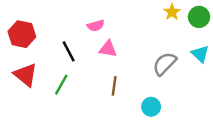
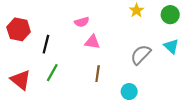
yellow star: (172, 12) -> (137, 10), moved
black line: (69, 51) -> (46, 44), moved, turned 42
red triangle: (26, 75) -> (21, 80), moved

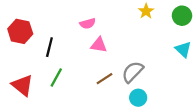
gray semicircle: (141, 55) -> (133, 72), moved
brown line: (98, 74) -> (104, 79), turned 49

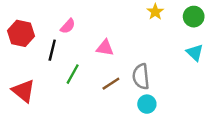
pink semicircle: (88, 24) -> (68, 26), moved, turned -32
gray semicircle: (133, 72) -> (141, 76), turned -50
green line: (56, 77) -> (73, 74), moved

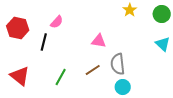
pink triangle: (105, 48) -> (99, 41), moved
green line: (73, 74) -> (61, 77), moved

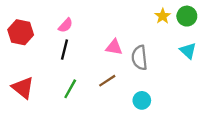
yellow star: (130, 10) -> (163, 16), moved
black line: (44, 42) -> (64, 50), moved
gray semicircle: (118, 64) -> (140, 58), moved

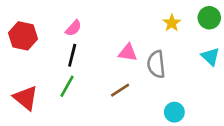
yellow star: (163, 16) -> (172, 23), moved
green line: (70, 89) -> (67, 86), moved
cyan circle: (142, 100) -> (174, 112), moved

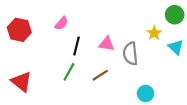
yellow star: (172, 23) -> (154, 33), moved
black line: (72, 55) -> (76, 46), moved
green line: (67, 86) -> (69, 72), moved

